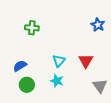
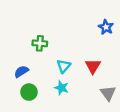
green cross: (32, 28) -> (40, 43), moved

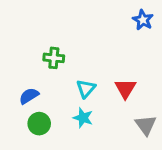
blue star: (106, 27) -> (143, 20), moved

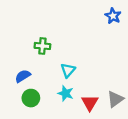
red triangle: (125, 89) -> (90, 103), moved
gray triangle: (146, 125) -> (115, 99), turned 30

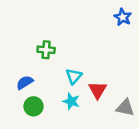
gray triangle: (115, 99) -> (125, 108), turned 48
red triangle: (90, 103) -> (98, 90), moved

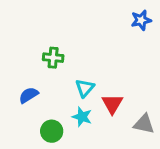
blue star: (123, 17) -> (141, 20), turned 30
green circle: (34, 106) -> (52, 131), moved

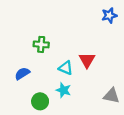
cyan triangle: (85, 88) -> (66, 68), turned -48
red triangle: (112, 104) -> (87, 60), moved

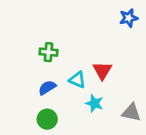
blue semicircle: (22, 73) -> (47, 88), moved
cyan star: (64, 90) -> (94, 103), moved

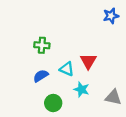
green circle: (47, 119) -> (53, 103), moved

